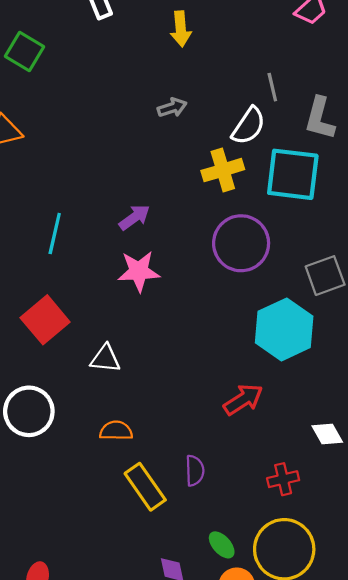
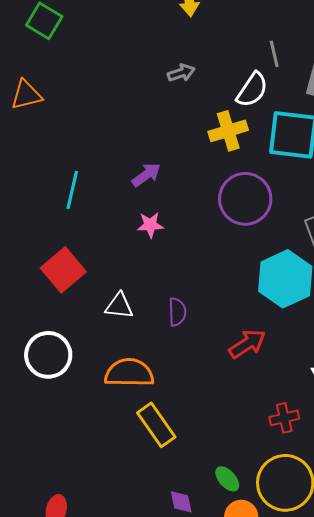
pink star: (139, 271) -> (150, 225), size x0.7
orange semicircle: (116, 431) -> (129, 373), size x1.6
purple semicircle: (195, 471) -> (177, 312), moved

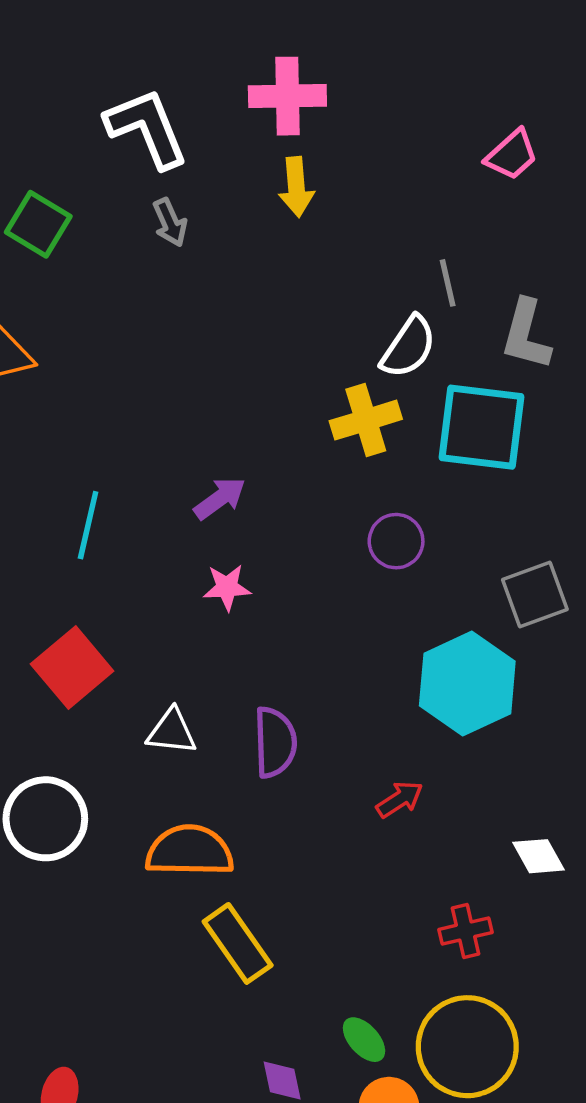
gray arrow: (181, 73) -> (170, 222), moved, turned 84
purple circle: (245, 199) -> (396, 541), size x0.6
purple semicircle: (177, 312) -> (275, 742), size x1.4
red arrow: (247, 344) -> (400, 799), size x0.7

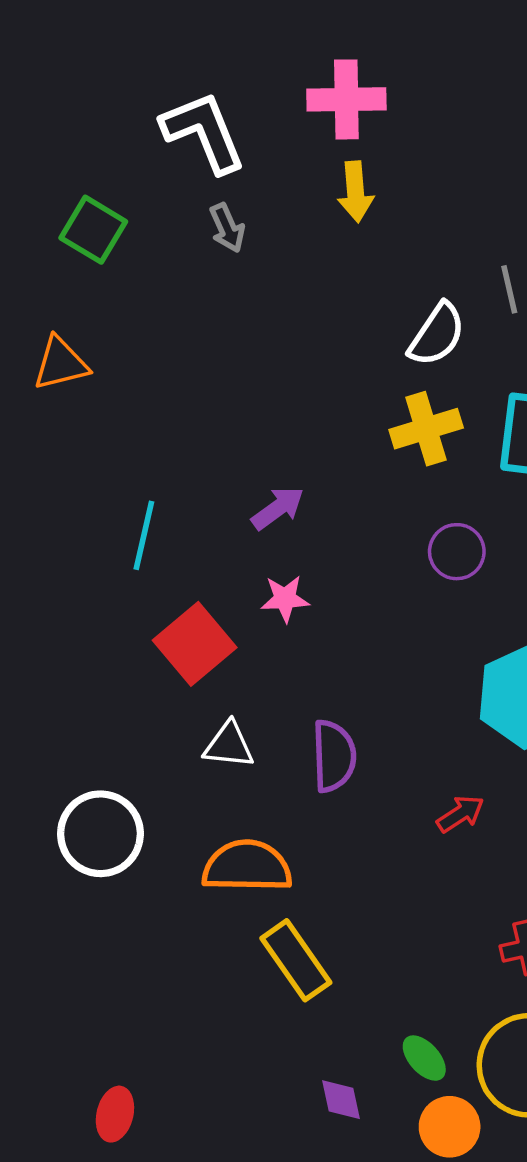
white semicircle: (409, 347) -> (437, 335), moved
red square: (72, 667) -> (195, 644), moved

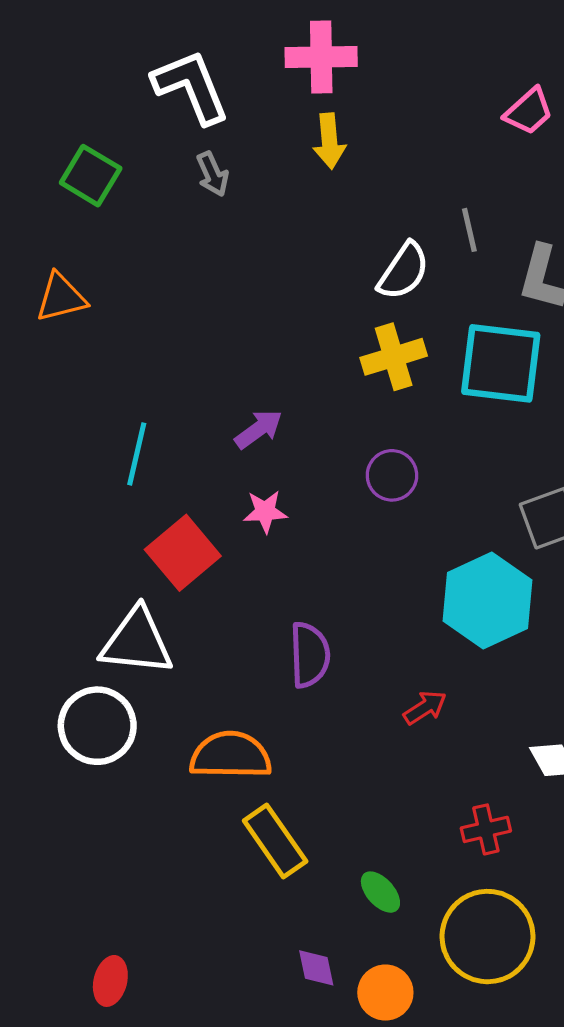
purple circle: (457, 552) -> (392, 475), moved
white triangle: (229, 745) -> (137, 642), moved, size x1.6
green ellipse: (424, 1058) -> (380, 892), moved
orange circle: (450, 1127) -> (385, 993), moved

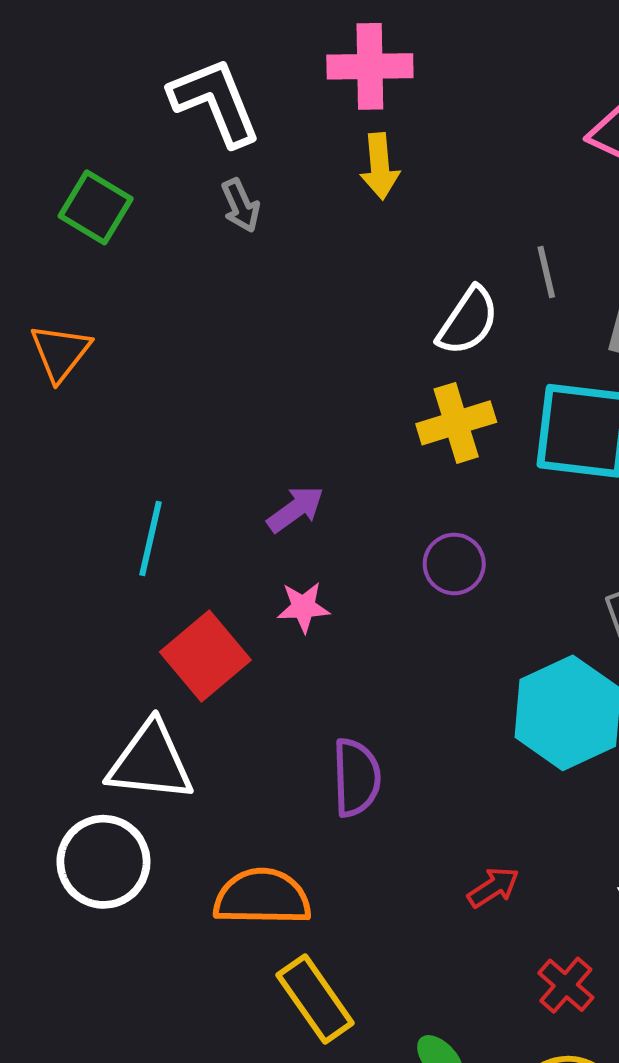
orange triangle: (61, 297) -> (60, 352), turned -38
red arrow: (425, 708) -> (493, 887), moved
red cross: (486, 829) -> (566, 985), turned -36

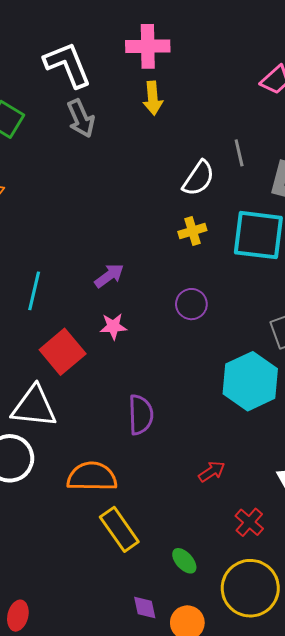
gray arrow: (241, 205) -> (81, 118), size x1.4
yellow cross: (456, 423) -> (192, 231), size x0.7

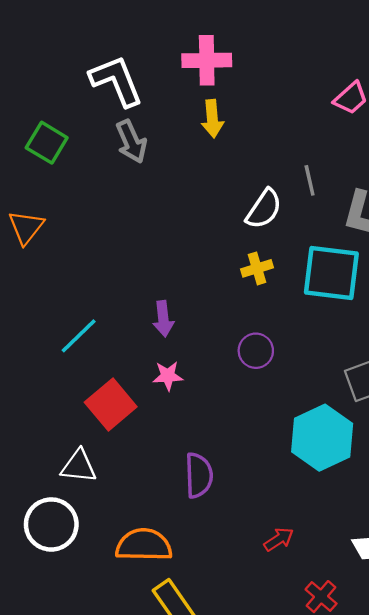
purple arrow: (109, 276) -> (163, 319), turned 120
cyan line: (34, 291) -> (79, 336), turned 33
white triangle: (34, 407) -> (79, 466), size x0.7

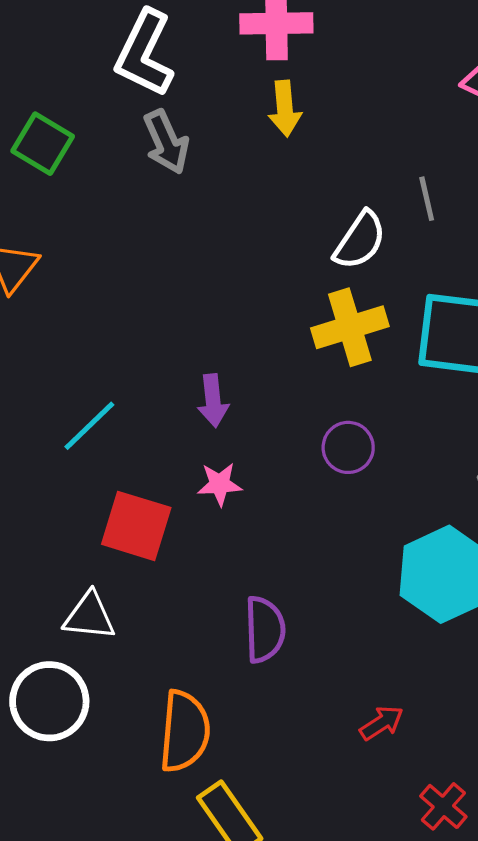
white L-shape: (116, 81) -> (145, 53), turned -132
yellow cross: (257, 268) -> (350, 327), size x1.6
red square: (111, 404) -> (136, 526), turned -33
orange semicircle: (144, 545) -> (185, 731), turned 94

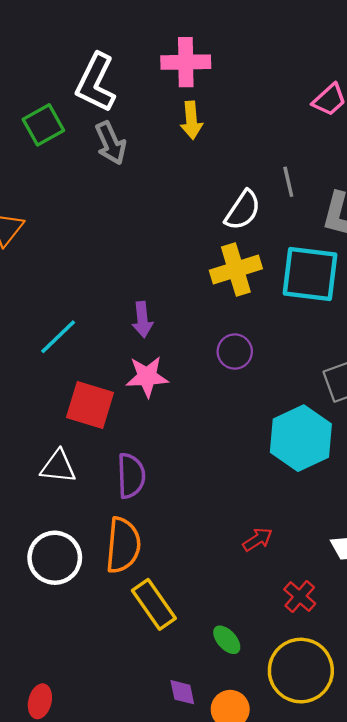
green square: (43, 144) -> (43, 125), moved, turned 30
pink star: (220, 484) -> (147, 377), size x1.4
purple semicircle: (265, 629) -> (131, 476), moved
white circle: (49, 701) -> (55, 558), moved

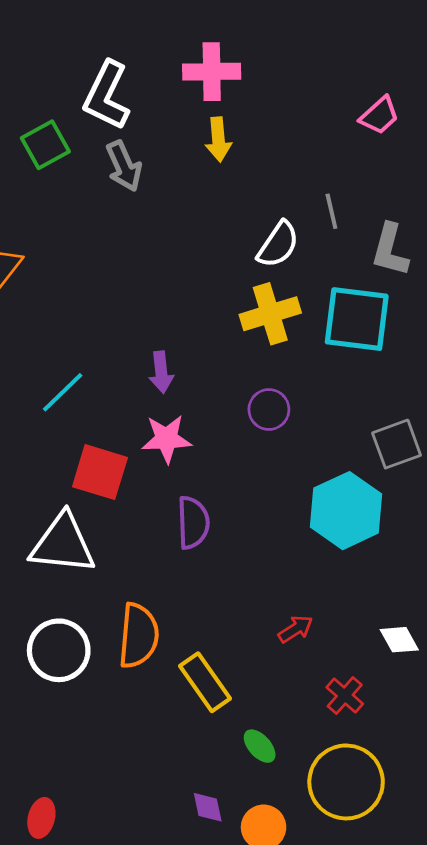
white triangle: (58, 467) -> (63, 544), size x1.6
purple semicircle: (131, 476) -> (193, 523), moved
yellow rectangle: (154, 604) -> (205, 682), moved

